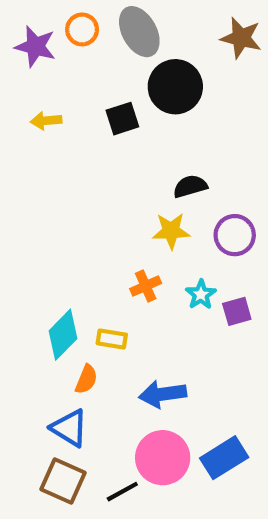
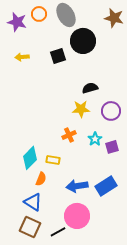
blue rectangle: (224, 458) -> (106, 186), moved

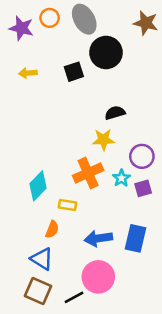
purple circle: (111, 111) -> (142, 156), moved
orange cross: (69, 135) -> (88, 173), size x1.6
cyan diamond: (30, 158) -> (38, 186), moved
blue rectangle: (106, 186) -> (135, 238), turned -45

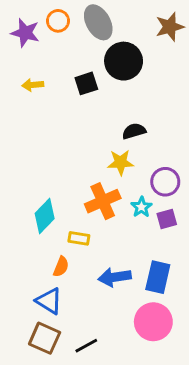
brown star: (146, 23) -> (170, 27), turned -30
pink circle: (98, 277) -> (153, 322), moved

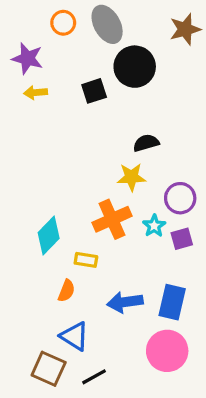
purple star: (25, 33) -> (27, 58), moved
blue triangle: (49, 301) -> (75, 336), moved

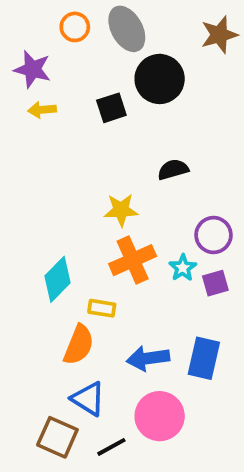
yellow star: (131, 177) -> (121, 210), moved
orange semicircle: (66, 291) -> (79, 345), size x1.5
pink circle: (167, 351) -> (160, 416), moved

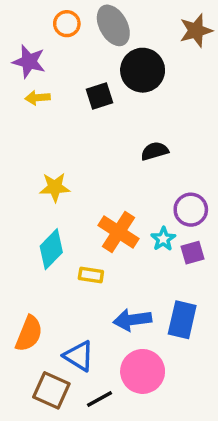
yellow star: (121, 210) -> (55, 187), moved
orange cross: (133, 260) -> (118, 232), turned -33
orange semicircle: (79, 345) -> (29, 334), moved

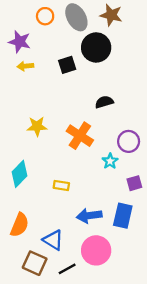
brown star: (196, 31) -> (111, 15), moved, turned 30
orange cross: (118, 232) -> (80, 136), moved
cyan diamond: (51, 249) -> (20, 174), moved
purple square: (193, 253) -> (134, 183), moved

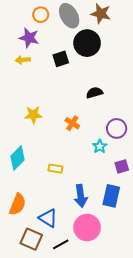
purple star: (20, 42) -> (29, 38), moved
orange cross: (80, 136) -> (72, 123), size x0.6
blue arrow: (89, 216) -> (81, 196), turned -90

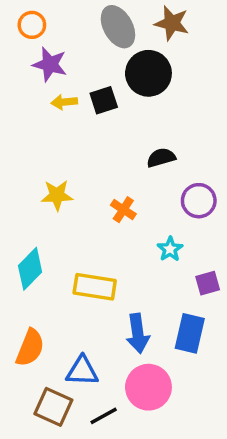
orange circle: (41, 15) -> (32, 25), moved
yellow arrow: (23, 60) -> (64, 102), moved
purple circle: (117, 128) -> (199, 201), moved
yellow rectangle: (55, 169) -> (95, 287), size x1.6
blue triangle: (48, 218) -> (82, 371), turned -30

